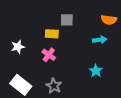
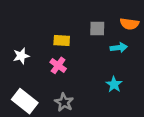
gray square: (67, 20) -> (97, 29), moved

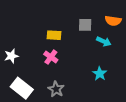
cyan arrow: (119, 48) -> (104, 41), turned 32
white star: (21, 56) -> (11, 56), moved

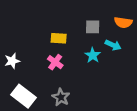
cyan star: (100, 74) -> (93, 55), moved

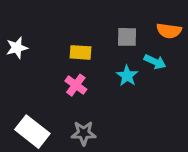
white star: (12, 61) -> (17, 48), moved
gray star: (61, 97) -> (84, 133), turned -30

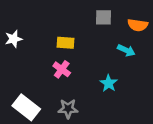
gray square: (127, 37) -> (103, 17), moved
cyan star: (127, 76) -> (109, 83), moved

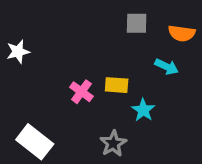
yellow rectangle: (65, 43) -> (117, 85), moved
gray star: (68, 109) -> (113, 143), moved, turned -30

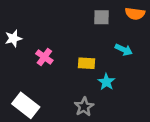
orange semicircle: (182, 33) -> (135, 14), moved
pink cross: (81, 92) -> (44, 57), moved

